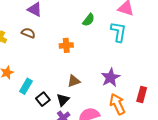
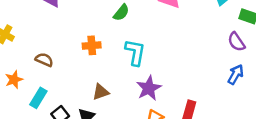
cyan L-shape: (118, 32) -> (135, 52), moved
brown semicircle: (28, 33) -> (44, 60), moved

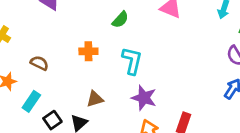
purple star: (149, 88) -> (144, 98), turned -30

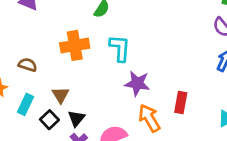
orange cross: (88, 51) -> (75, 45), size x1.5
brown triangle: (95, 99) -> (61, 95), moved, turned -36

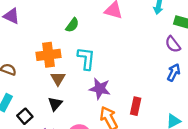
brown triangle: (61, 95) -> (58, 79), moved
black triangle: (76, 118) -> (55, 104), moved

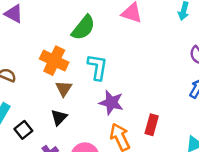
green semicircle: (72, 25) -> (83, 28), size x1.5
orange cross: (49, 55) -> (54, 61), turned 30

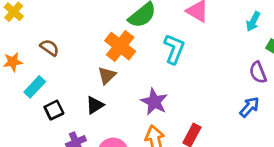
orange cross: (54, 61) -> (120, 46), moved
cyan L-shape: (97, 67) -> (174, 49), moved

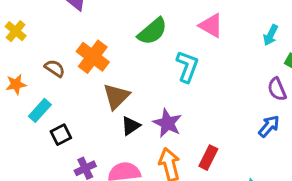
orange cross: (120, 46) -> (93, 57), moved
brown triangle: (107, 75) -> (116, 96), size x1.4
black triangle: (95, 105) -> (131, 126), moved

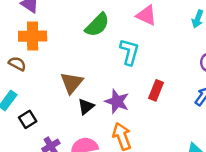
orange cross: (93, 57) -> (33, 36), moved, turned -32
red rectangle: (208, 158) -> (156, 90), moved

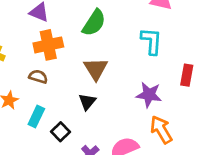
green semicircle: (97, 25) -> (94, 23), moved
brown triangle: (72, 83) -> (96, 69), moved
black triangle: (86, 106) -> (87, 102), moved

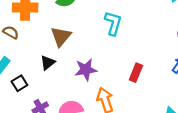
red rectangle: (187, 75) -> (136, 73), moved
purple star: (149, 95) -> (86, 70), moved, turned -30

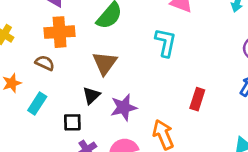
purple star: (86, 70) -> (124, 107), moved
black square: (19, 83) -> (72, 122), moved, turned 35

